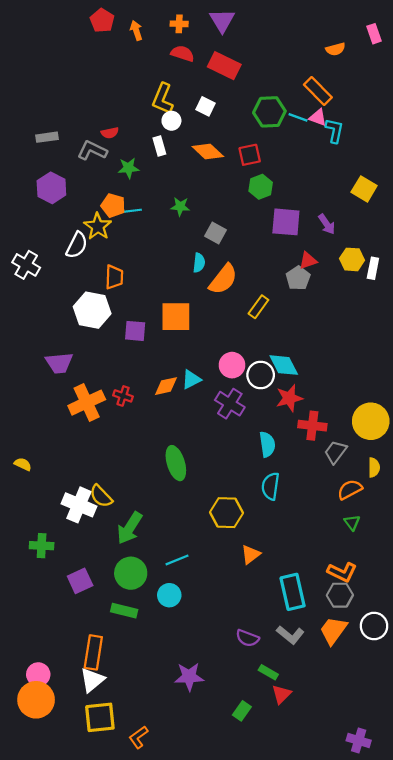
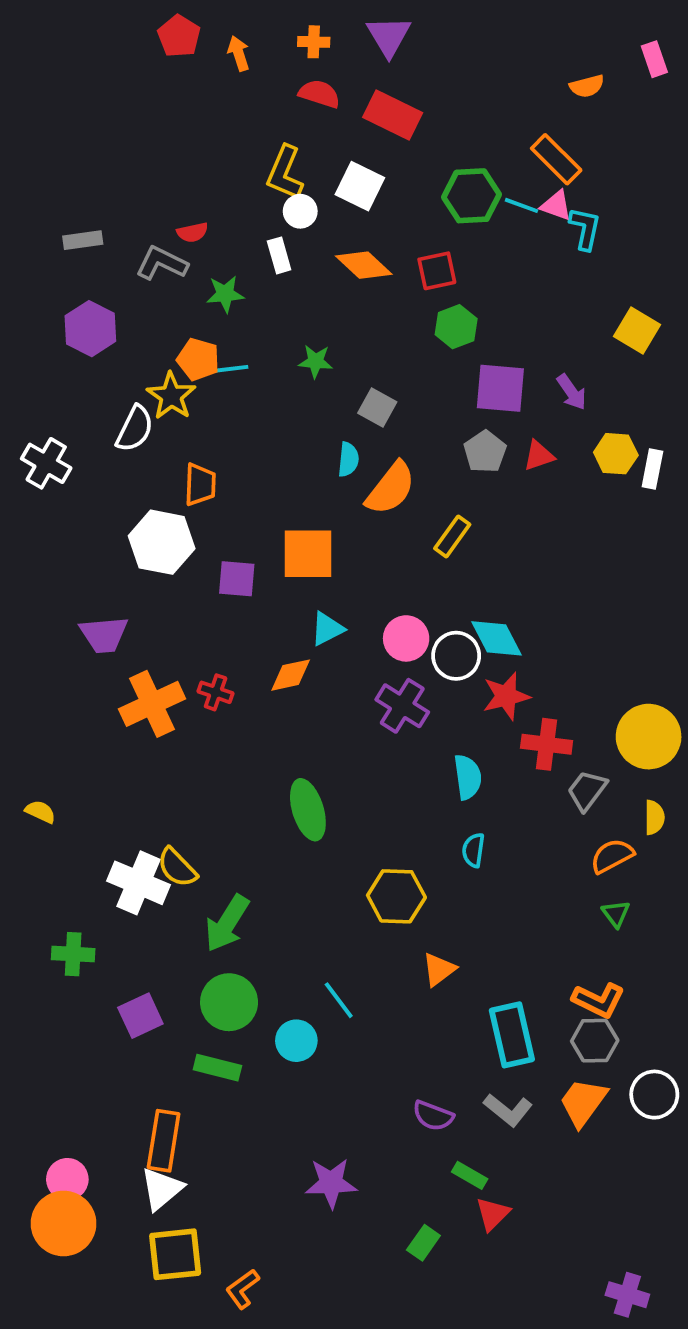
white square: (206, 106) -> (360, 186), size x1.4
gray pentagon: (298, 278) -> (485, 452), moved
cyan triangle: (191, 379) -> (327, 629), moved
cyan semicircle: (271, 486) -> (473, 850), size x0.7
cyan line: (177, 560) -> (339, 1000), moved, turned 75

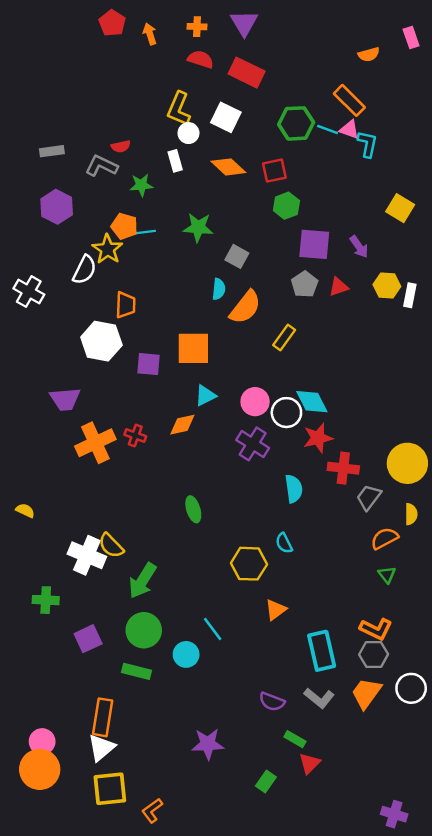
green star: (316, 361) -> (198, 227), size x1.4
green ellipse: (308, 810) -> (193, 509), size x0.7
cyan semicircle: (473, 850) -> (284, 543), moved, turned -35

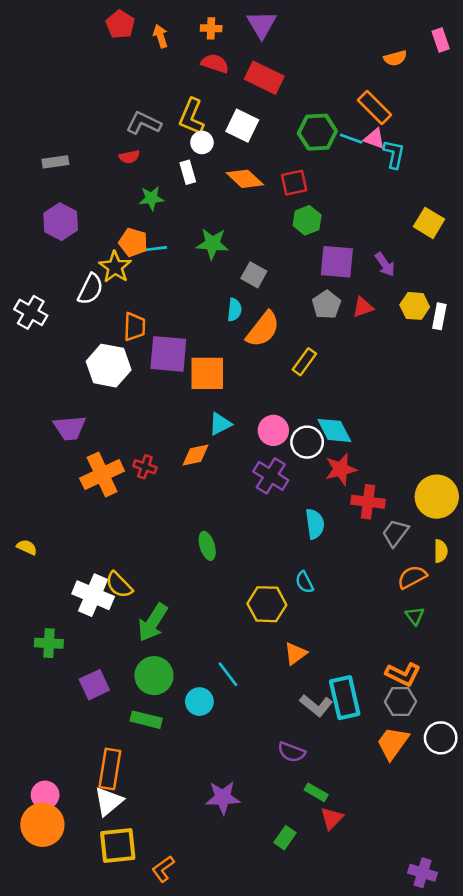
gray L-shape: (101, 166) -> (144, 123), moved
purple square: (149, 364) -> (168, 354), moved, size x1.5
gray L-shape: (319, 698) -> (316, 705), moved

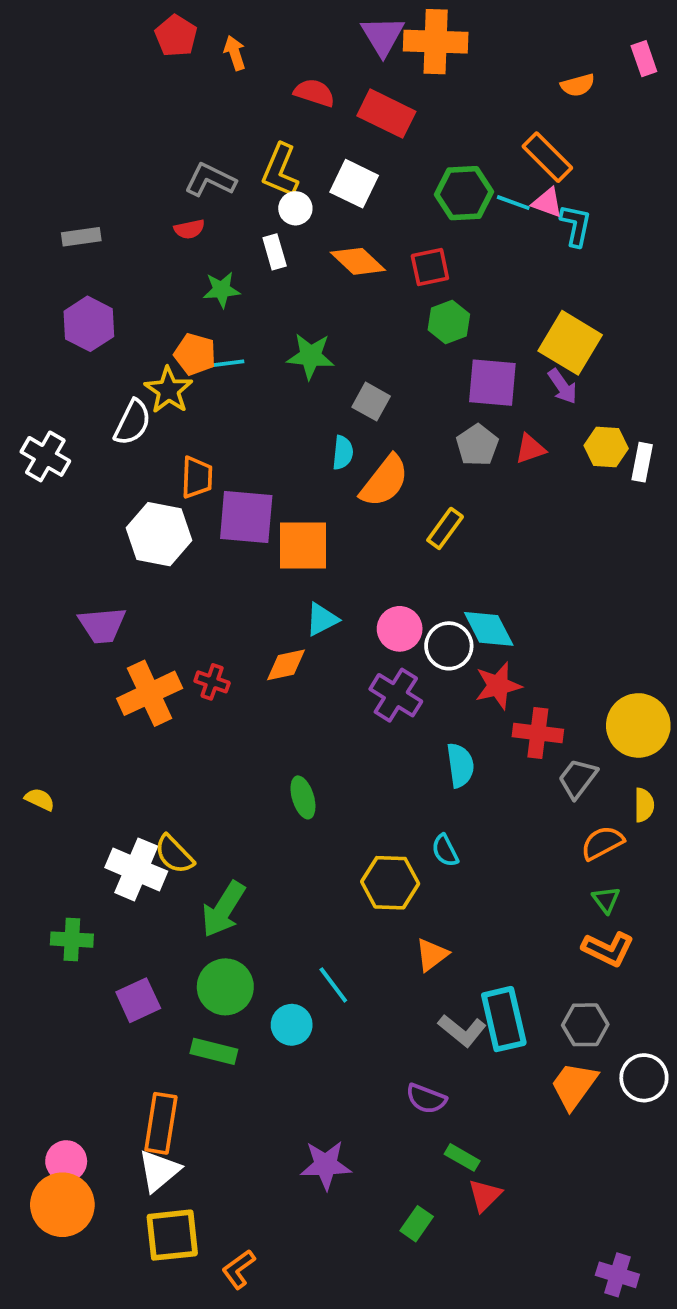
orange cross: (211, 28) -> (436, 42), moved, size x2.0
yellow square: (429, 223) -> (570, 343), moved, size x1.4
orange L-shape: (403, 674) -> (608, 949), moved

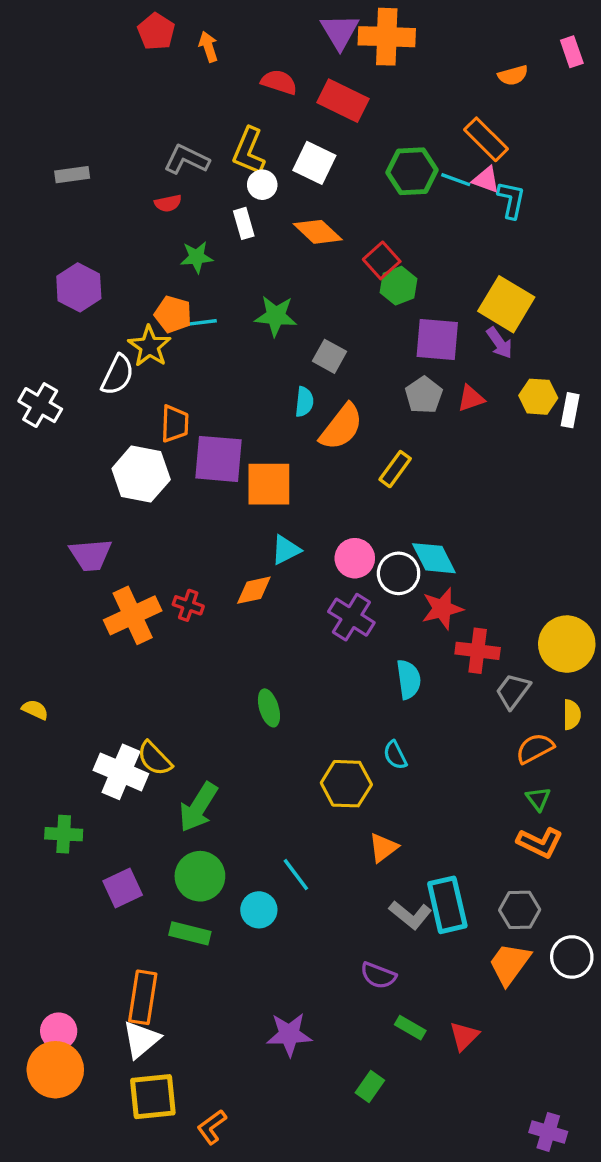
gray rectangle: (81, 237) -> (72, 175), moved
red square: (430, 267) -> (382, 260), moved, turned -30
red triangle: (485, 1195) -> (464, 1036), moved

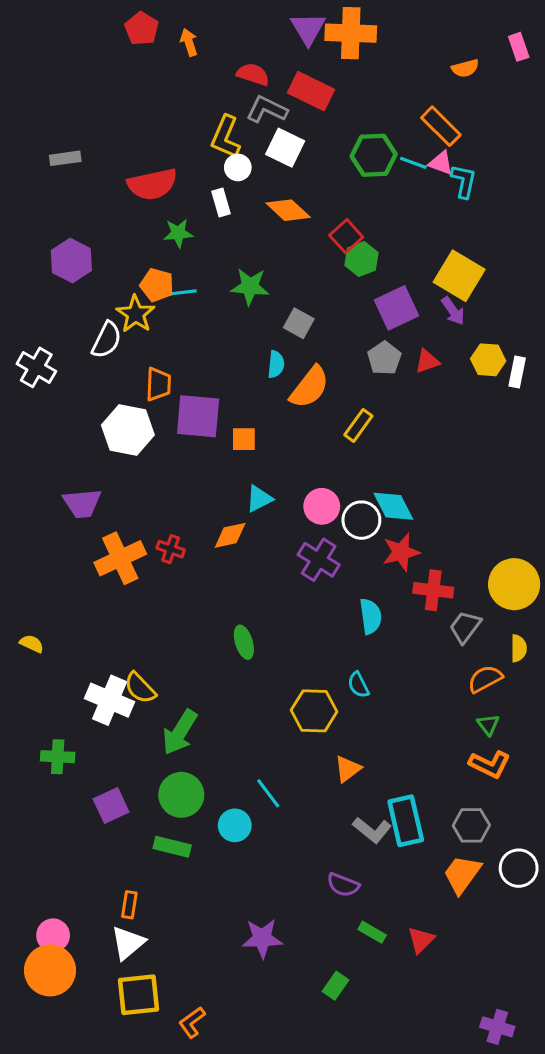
gray L-shape: (187, 159) -> (267, 109), moved
red semicircle: (168, 203) -> (152, 184), size x2.0
purple square: (437, 339) -> (397, 308), turned -30
orange square: (269, 484) -> (244, 439), size x0.6
orange rectangle: (143, 997) -> (129, 905), size x0.6

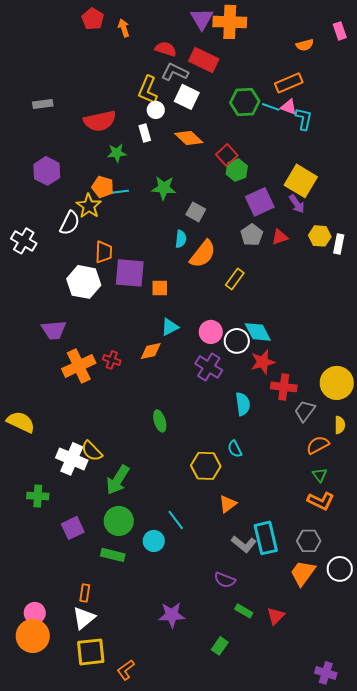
orange rectangle: (441, 126) -> (289, 83), turned -68
yellow semicircle: (32, 644) -> (21, 422), size x1.8

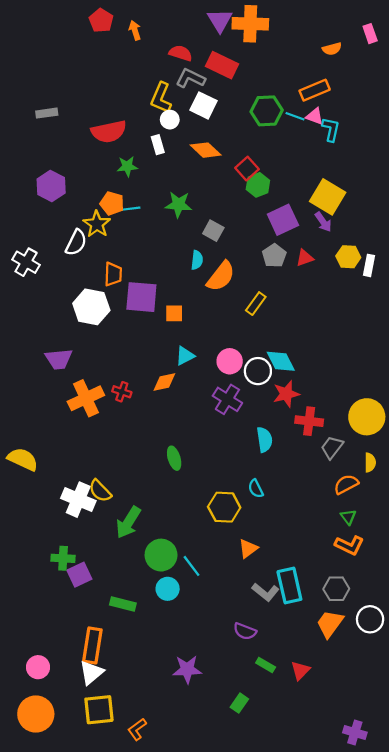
green cross: (38, 496) -> (63, 558), moved
green circle: (119, 521) -> (161, 555), moved
orange rectangle: (85, 593) -> (92, 645), size x1.8
orange circle: (33, 636) -> (36, 714), moved

